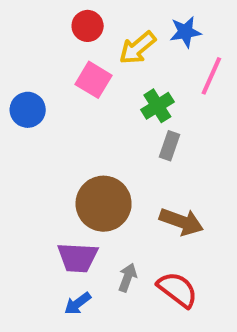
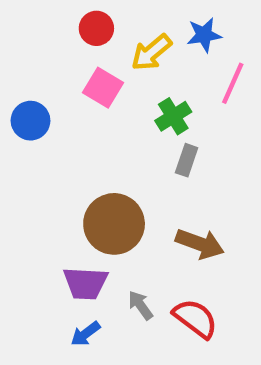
gray arrow: (127, 278) -> (140, 305), turned -56

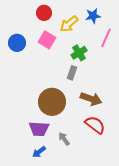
blue circle: (31, 121) -> (17, 43), moved
gray rectangle: (187, 160) -> (72, 73), moved
brown arrow: (200, 244) -> (91, 99), moved
red semicircle: (195, 318) -> (95, 125), moved

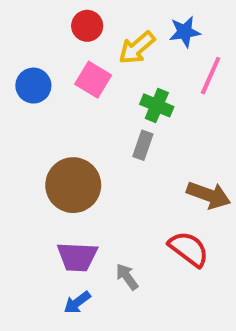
green cross: (79, 53) -> (157, 105), turned -35
brown arrow: (91, 99) -> (209, 195), moved
brown circle: (52, 102) -> (73, 185), moved

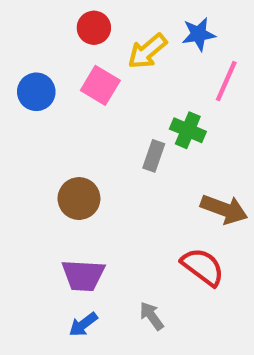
green cross: (157, 105) -> (188, 130), moved
brown circle: (73, 185) -> (79, 199), size x0.7
gray arrow: (127, 277) -> (152, 316), moved

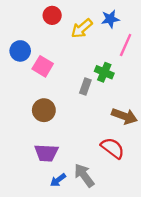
pink square: (100, 85) -> (43, 66), moved
gray arrow: (152, 316) -> (84, 175), size x1.5
blue arrow: (83, 324) -> (58, 180), moved

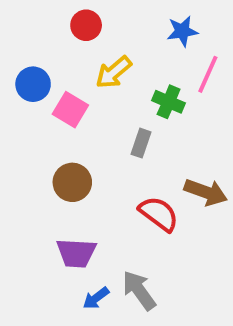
yellow arrow: (82, 28) -> (114, 72), moved
green cross: (104, 72) -> (169, 102), moved
red semicircle: (113, 148) -> (159, 214), moved

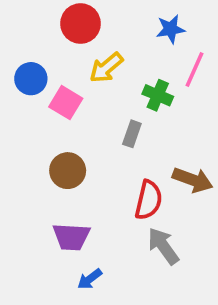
red circle: (86, 25) -> (81, 24), size x1.4
red semicircle: (159, 214) -> (149, 200), turned 66
gray arrow: (139, 290) -> (163, 246), moved

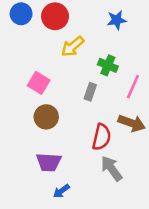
pink line: (194, 69) -> (133, 87), moved
blue circle: (31, 79) -> (21, 14), moved
pink square: (66, 103) -> (39, 83), moved

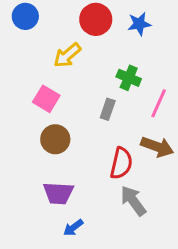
red circle: (55, 16) -> (96, 19), moved
yellow arrow: (73, 46) -> (67, 55), moved

